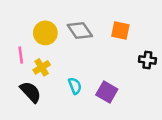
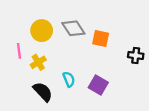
orange square: (120, 30) -> (101, 38), moved
black semicircle: (31, 92) -> (43, 92), moved

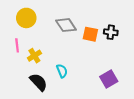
yellow circle: (42, 31) -> (26, 18), moved
black cross: (136, 56) -> (111, 32), moved
purple square: (98, 85) -> (109, 79), moved, turned 30

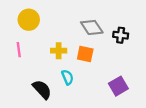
gray diamond: (66, 25) -> (92, 27), moved
orange square: (90, 34) -> (85, 54), moved
yellow cross: (34, 56) -> (59, 51), moved, turned 32

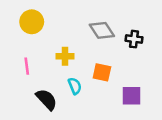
pink line: (19, 50) -> (27, 66), moved
orange square: (85, 54) -> (102, 72), moved
purple square: (118, 86) -> (132, 96), turned 30

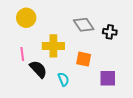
yellow cross: (65, 56) -> (53, 46), size x1.5
cyan semicircle: (75, 86) -> (63, 79), moved
black semicircle: (46, 99) -> (38, 69), moved

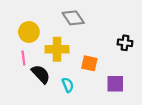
yellow circle: (26, 18) -> (29, 32), moved
gray diamond: (84, 25) -> (73, 18), moved
black cross: (110, 32) -> (125, 43), moved

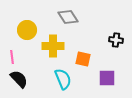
pink line: (23, 58) -> (12, 57), moved
black semicircle: (41, 74) -> (19, 79), moved
cyan semicircle: (68, 85) -> (63, 79), size x1.5

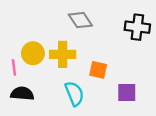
yellow circle: (27, 30) -> (33, 53), moved
black cross: (116, 40) -> (137, 27), moved, size x1.5
black semicircle: (19, 79) -> (22, 94), turned -42

